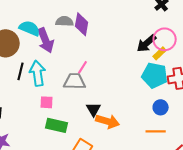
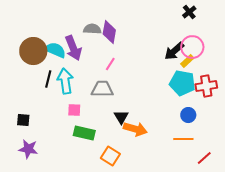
cyan semicircle: (30, 28) -> (55, 50), moved
pink line: (83, 67) -> (110, 64), moved

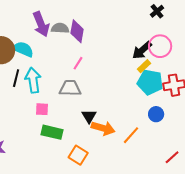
purple arrow: (73, 48) -> (41, 24), moved
yellow rectangle: (187, 61) -> (144, 66), moved
orange line: (183, 139) -> (131, 135), moved, turned -48

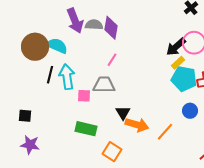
pink square: (42, 109) -> (84, 96), moved

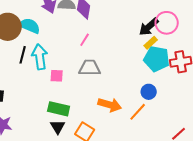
gray trapezoid: (104, 85) -> (90, 68), moved
blue circle: (190, 111) -> (149, 92), moved
black triangle: (123, 113) -> (58, 127), moved

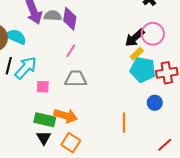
cyan arrow: (40, 57) -> (26, 68), turned 50
blue circle: (149, 92) -> (155, 103), moved
orange arrow: (110, 105) -> (66, 116), moved
orange line: (138, 112) -> (124, 123), turned -42

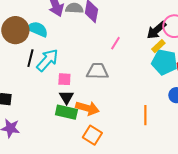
pink line: (71, 51) -> (115, 43), moved
black triangle: (44, 138) -> (66, 97), moved

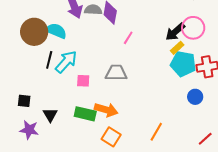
pink line: (115, 43) -> (128, 38), moved
black triangle: (66, 97) -> (50, 115), moved
orange line: (145, 115) -> (156, 132), moved, turned 30

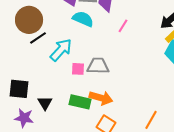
cyan semicircle: (56, 31) -> (83, 19), moved
black line: (49, 60) -> (38, 38), moved, turned 42
gray trapezoid: (116, 73) -> (98, 66), moved
black square: (24, 101) -> (19, 89), size x1.5

